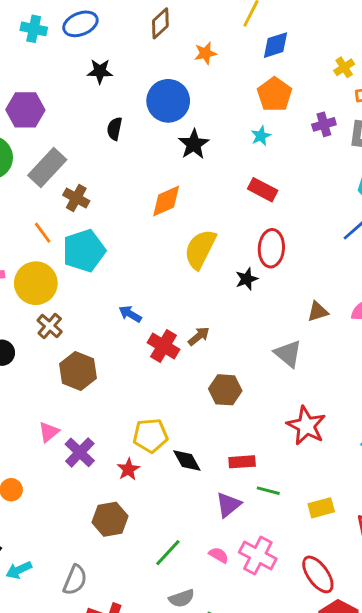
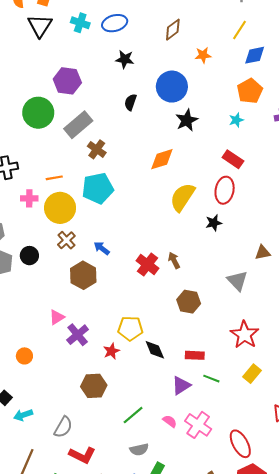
orange line: (43, 233) -> (54, 178), moved, turned -70
red ellipse: (271, 248) -> (225, 190), moved
blue arrow: (130, 314) -> (102, 248), moved
brown arrow: (199, 336) -> (174, 260), turned -84
yellow rectangle: (321, 508) -> (252, 374), moved, turned -42

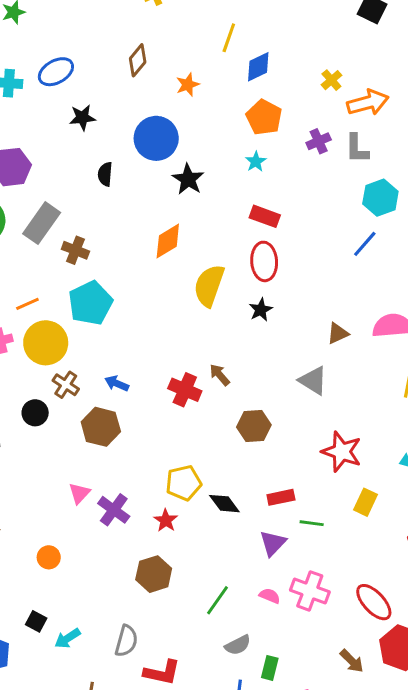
black circle: (29, 256) -> (35, 413), moved

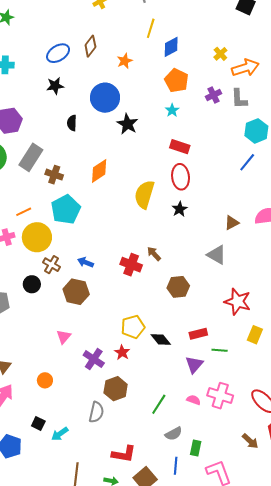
blue ellipse: (56, 72) -> (58, 53), moved
orange diamond: (168, 241) -> (99, 171), moved
purple cross: (114, 510) -> (94, 359), moved
gray semicircle: (126, 641) -> (96, 412), moved

